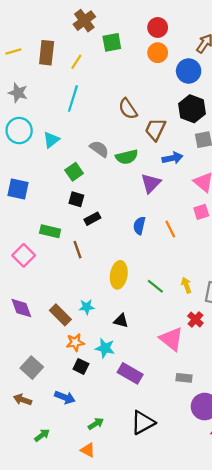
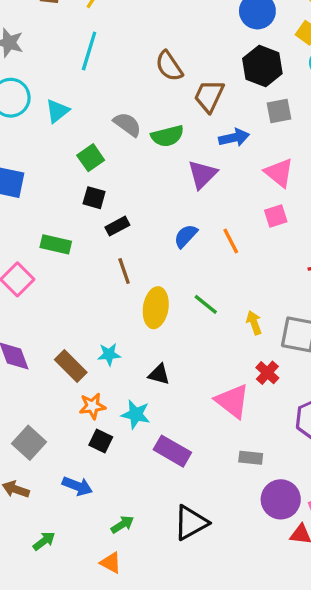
blue semicircle: (139, 226) -> (186, 236), turned 30
brown line: (77, 250) -> (124, 271), moved
green line: (155, 286) -> (206, 304), moved

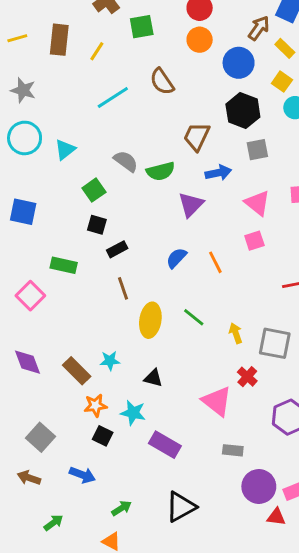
cyan line: (89, 51) -> (113, 97), moved, turned 40
brown semicircle: (169, 66) -> (162, 82), moved

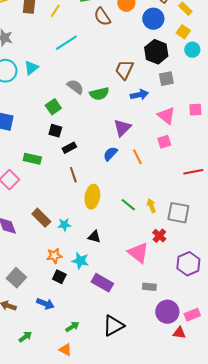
brown semicircle: (162, 82) -> (102, 17), moved
cyan triangle: (65, 150) -> (31, 68), moved
purple triangle: (191, 205) -> (122, 128), moved
green line: (194, 317) -> (128, 205), moved
brown rectangle: (77, 371) -> (41, 218), moved

